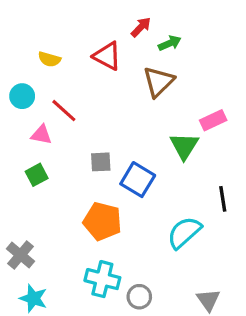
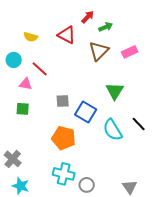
pink rectangle: (213, 120) -> (130, 52), moved
green square: (37, 175) -> (23, 109), turned 32
black line: (223, 199) -> (139, 124), turned -35
cyan semicircle: (184, 233) -> (113, 130), moved, turned -80

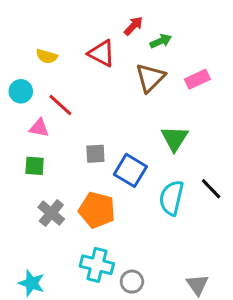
cyan semicircle: (113, 130) -> (172, 198), turned 45
gray cross: (13, 159) -> (51, 213), moved

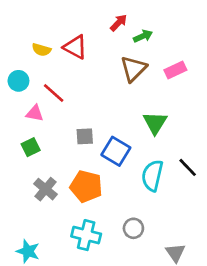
red triangle: (101, 53) -> (75, 47), moved
green square: (35, 166) -> (31, 147), turned -30
gray circle: (132, 282) -> (133, 228), moved

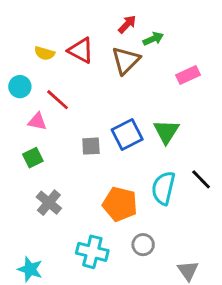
brown triangle: (133, 69) -> (126, 61), moved
blue square: (116, 151) -> (127, 134), moved, turned 32
orange pentagon: (86, 186) -> (120, 204), moved

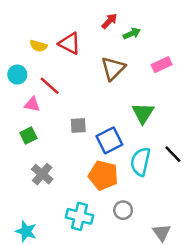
brown triangle: (126, 61) -> (113, 68), moved
blue square: (127, 134) -> (109, 140), moved

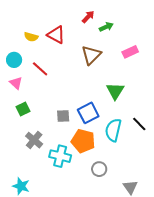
pink triangle: (32, 104) -> (16, 83), moved, turned 32
gray square: (78, 126) -> (63, 116), moved
cyan cross: (79, 216) -> (60, 156), moved

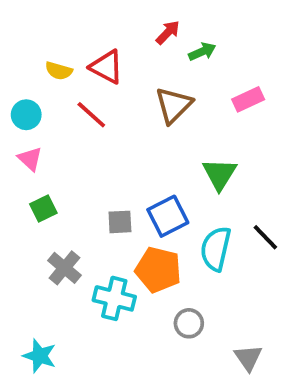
red line: (40, 69) -> (91, 115), moved

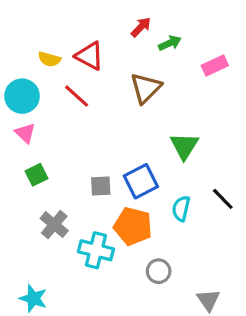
pink rectangle: (248, 99) -> (215, 66), moved
cyan circle: (26, 115) -> (22, 96), size x1.4
cyan semicircle: (216, 249) -> (181, 209), size x0.7

